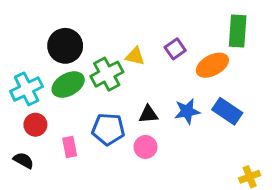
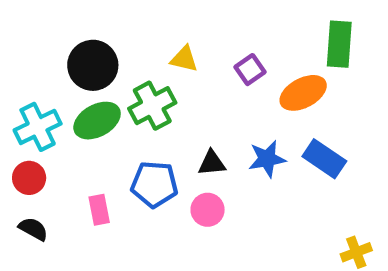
yellow triangle: (135, 56) -> (184, 59), moved
red circle: (35, 125) -> (29, 178), moved

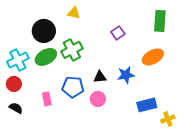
yellow triangle: (184, 59) -> (74, 13), moved
orange ellipse: (303, 93) -> (153, 57), moved
blue rectangle: (324, 159) -> (147, 105), moved, turned -48

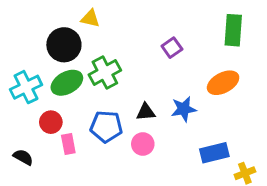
yellow triangle: (74, 13) -> (90, 19), moved
red circle: (14, 84) -> (51, 122), moved

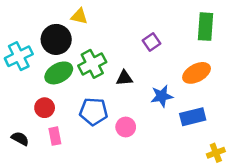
cyan cross: (26, 87) -> (19, 56), moved
black triangle: (146, 112) -> (124, 78), moved
pink rectangle: (68, 144) -> (55, 136), moved
blue rectangle: (214, 153) -> (193, 117), moved

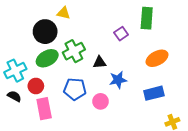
green rectangle: (206, 27) -> (147, 18), moved
cyan cross: (19, 56) -> (15, 71), moved
blue star: (162, 96) -> (118, 80), moved
pink rectangle: (55, 136) -> (44, 109), size x1.5
black semicircle: (20, 139) -> (14, 96), moved

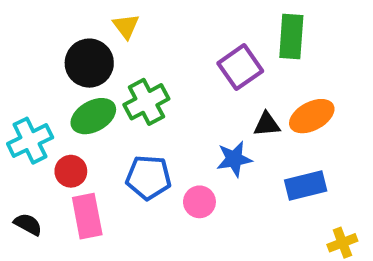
yellow triangle: (64, 13) -> (126, 26), turned 40
purple square: (121, 34) -> (240, 67), size x1.5
black triangle: (100, 62) -> (267, 124), moved
black semicircle: (14, 96) -> (28, 224), moved

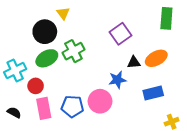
green rectangle: (291, 36) -> (166, 18), moved
blue pentagon: (148, 177) -> (72, 106), moved
pink circle: (199, 202) -> (100, 101), size x1.5

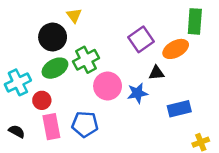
orange ellipse: (156, 58) -> (176, 49), moved
pink circle: (100, 101) -> (108, 86), moved

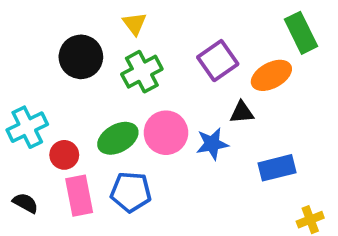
yellow triangle: (74, 16) -> (135, 24), moved
green rectangle: (195, 21) -> (301, 33), turned -30
green cross: (86, 60) -> (142, 72), moved
green ellipse: (55, 68) -> (118, 138), moved

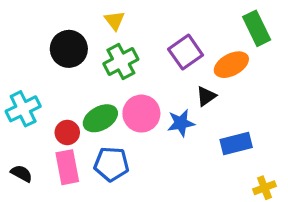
black triangle: (242, 112) -> (206, 96), turned -30
red circle: (64, 155) -> (67, 132), moved

